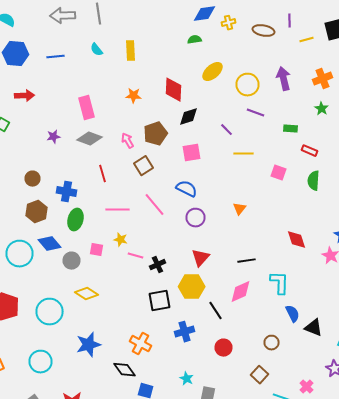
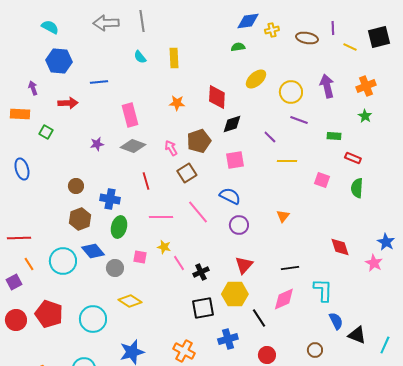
yellow line: (306, 40) -> (350, 47), turned 40
blue line: (56, 57) -> (99, 82), moved
pink line: (136, 256) -> (179, 263), turned 42

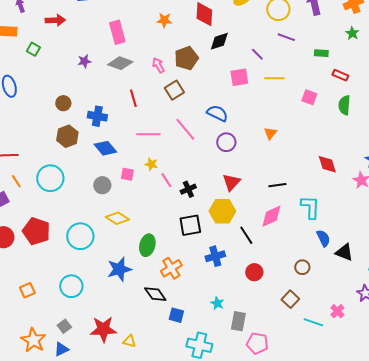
pink square: (235, 160) -> (239, 77), moved
green ellipse: (119, 227) -> (147, 245), moved
blue diamond: (93, 251) -> (105, 148), moved
orange cross: (184, 351) -> (171, 268), turned 30

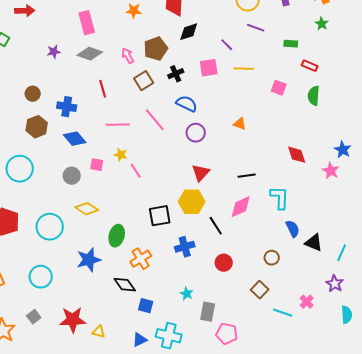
orange triangle: (270, 133) -> (240, 124), turned -48
black cross: (188, 189) -> (176, 74), moved
blue triangle: (61, 349) -> (140, 340), moved

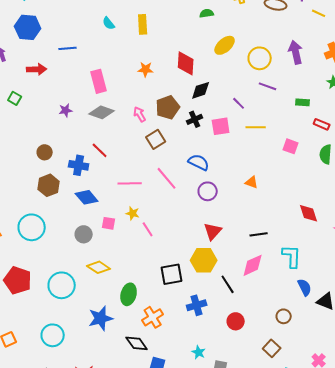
black cross: (176, 74) -> (195, 119), moved
red line: (103, 89) -> (100, 150), moved, turned -30

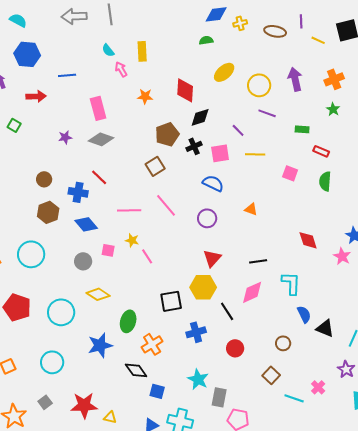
pink arrow: (140, 114) -> (121, 69), moved
blue semicircle: (199, 162) -> (213, 183), moved
cyan star: (199, 352) -> (198, 379), size x1.5

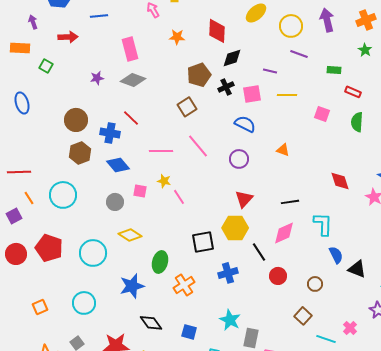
purple line: (238, 130) -> (270, 71), turned -32
brown circle: (44, 179) -> (76, 120), size x1.5
red circle: (235, 348) -> (278, 276), moved
black diamond: (136, 370) -> (151, 323), moved

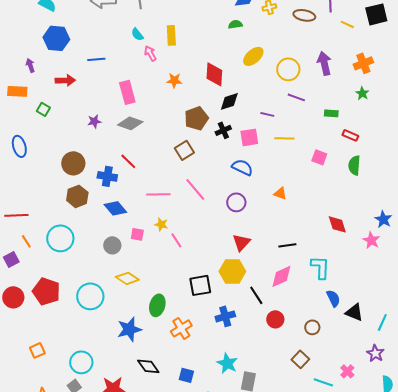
cyan circle: (84, 303) -> (81, 362), moved

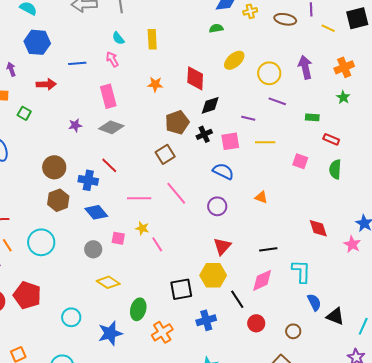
pink arrow: (150, 53) -> (112, 59), moved
cyan circle: (90, 296) -> (71, 317), moved, size x0.7

